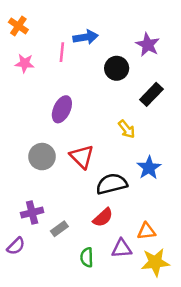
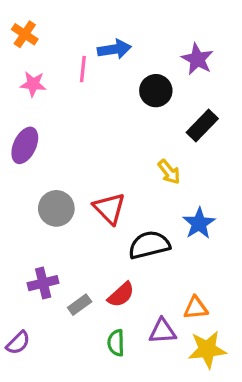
purple ellipse: (62, 109) -> (25, 145), moved
red semicircle: (103, 217) -> (121, 295), moved
purple semicircle: (16, 246) -> (18, 343), moved

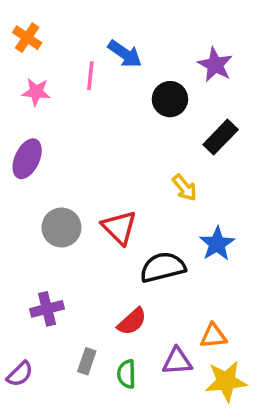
blue arrow: (114, 49) -> (125, 54), turned 44
gray rectangle: (80, 305) -> (87, 361), moved, turned -35

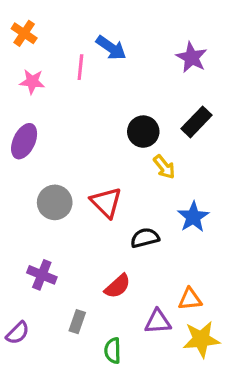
black circle: (170, 99) -> (143, 132), moved
black semicircle: (163, 267) -> (145, 238), size x0.7
purple cross: (47, 309) -> (42, 275), turned 36
green semicircle: (127, 374) -> (113, 351), moved

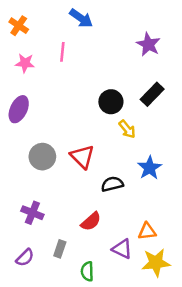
blue arrow: (111, 48) -> (81, 18), moved
purple triangle: (158, 322) -> (122, 249), turned 30
purple semicircle: (18, 333) -> (25, 258), moved

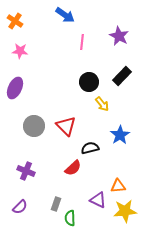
pink line: (62, 52) -> (82, 42), moved
red semicircle: (91, 221) -> (73, 168), moved
gray rectangle: (60, 249) -> (56, 204), moved

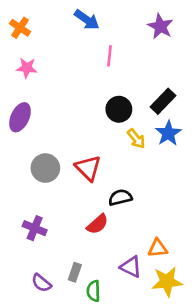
purple star: (119, 36) -> (160, 26), moved
blue star: (120, 135) -> (168, 133), moved
purple semicircle: (20, 207) -> (41, 283), moved, turned 84

